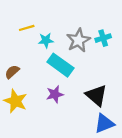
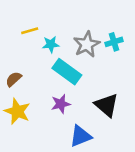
blue triangle: (104, 124) -> (81, 136), moved

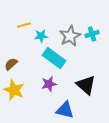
blue triangle: (81, 136) -> (65, 110), turned 36

